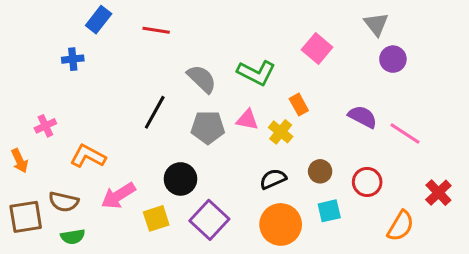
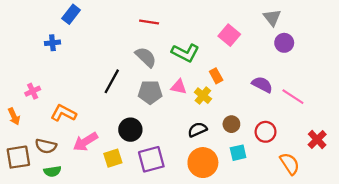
red line: (156, 30) -> (149, 22), moved
purple square: (209, 220) -> (151, 159), turned 32
orange semicircle: (401, 226) -> (290, 164), turned -65

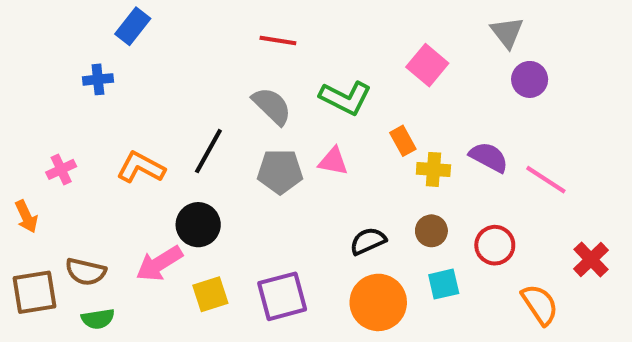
yellow cross: (203, 96) -> (433, 169), moved, turned -35
orange L-shape: (63, 113) -> (141, 167), moved
black circle: (130, 130) -> (198, 225), moved

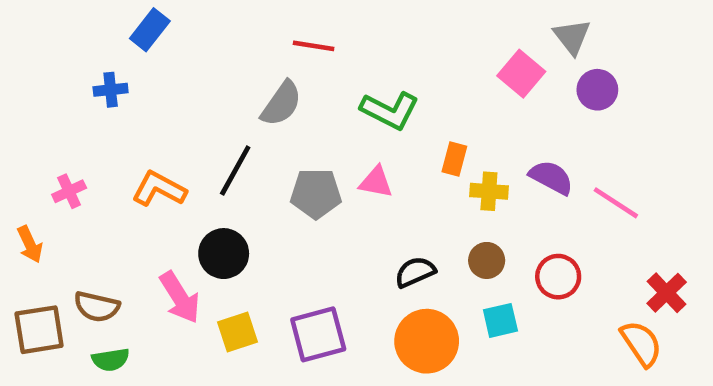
pink square: (427, 65) -> (521, 74), moved
gray semicircle: (272, 106) -> (281, 104), moved, turned 81
orange rectangle: (403, 141) -> (454, 159), turned 44
pink arrow: (159, 264) -> (180, 297), turned -90
orange semicircle: (540, 304) -> (641, 344), moved

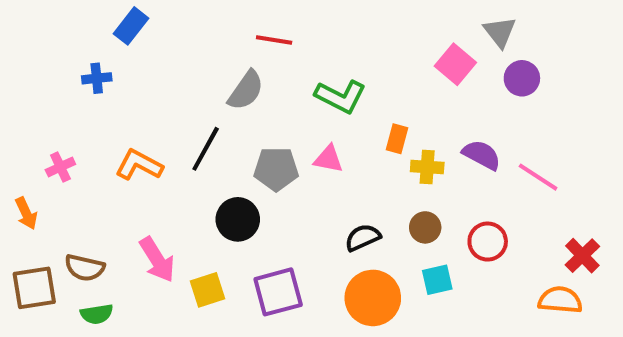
black circle: (224, 254) -> (238, 219), moved
orange semicircle: (641, 344) -> (560, 300), turned -51

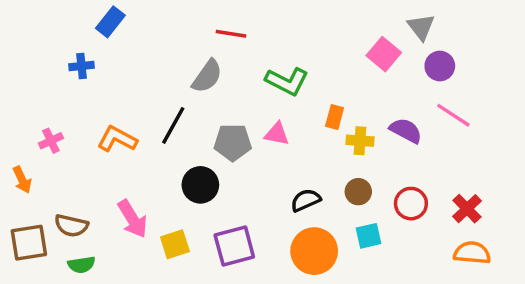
pink line: (538, 177) -> (453, 115), moved
red cross: (582, 256) -> (467, 209), moved

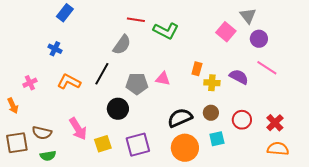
blue cross: (82, 66) -> (55, 49), moved, turned 32
green L-shape: (287, 81) -> (166, 31), moved
black semicircle: (306, 200) -> (180, 118), size x1.4

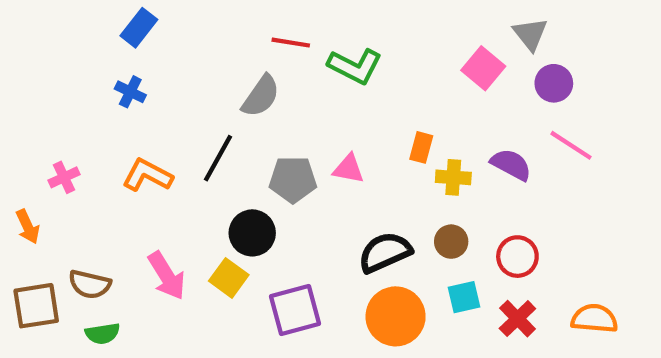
blue cross: (55, 49) -> (130, 92), moved
red cross: (275, 123) -> (517, 319), moved
yellow square: (103, 144) -> (229, 278), moved, turned -36

